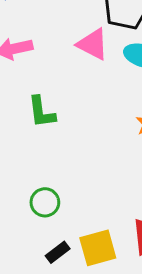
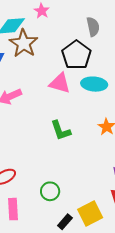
green L-shape: (42, 112) -> (61, 131), moved

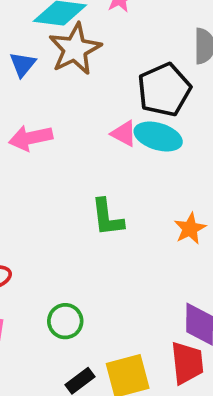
pink triangle: (60, 83) -> (124, 133), size x0.7
cyan ellipse: (94, 84) -> (158, 137), moved

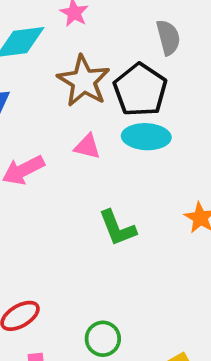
brown star: (75, 49) -> (84, 81), moved
pink triangle: (124, 133) -> (87, 147), moved

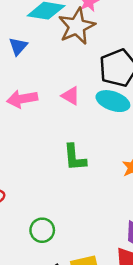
brown star: (84, 81) -> (77, 26), moved

